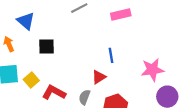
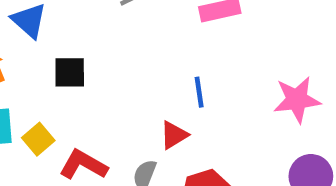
pink star: (152, 70) -> (297, 100), moved

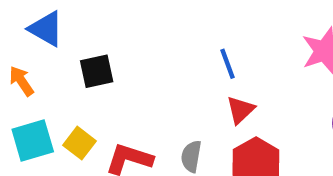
red triangle: (174, 135) -> (240, 110), moved

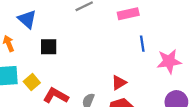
blue line: (227, 64) -> (142, 44), moved

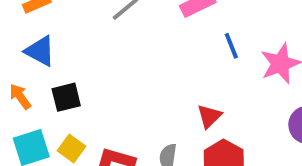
black square: (49, 47) -> (66, 97), moved

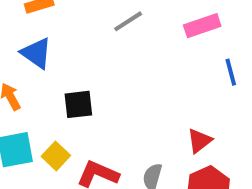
black square: (66, 97) -> (78, 104), moved

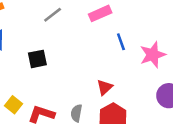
black square: (78, 104) -> (37, 59), moved

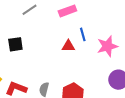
red triangle: (105, 87) -> (68, 46), moved, turned 40

